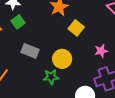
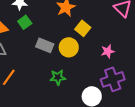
gray rectangle: (30, 51) -> (45, 45), moved
yellow circle: (62, 59) -> (69, 47), moved

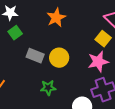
yellow square: (83, 28) -> (103, 39), moved
pink star: (108, 51) -> (98, 62), size x1.5

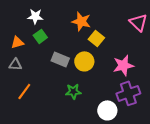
orange star: (56, 18) -> (81, 21), turned -30
yellow square: (103, 39) -> (96, 38), moved

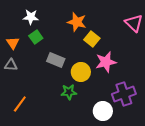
orange triangle: (17, 42) -> (13, 43), turned -48
yellow circle: (84, 61) -> (81, 72), moved
pink star: (123, 65) -> (106, 62), moved
orange line: (24, 91) -> (20, 104), moved

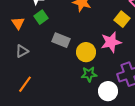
yellow square: (92, 39) -> (122, 19), moved
gray triangle: (11, 65) -> (22, 51), moved, turned -32
green star: (69, 92) -> (89, 74), moved

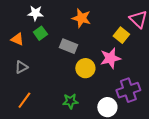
orange triangle: (18, 23) -> (17, 39), turned -32
gray rectangle: (61, 40) -> (68, 46), moved
green star: (89, 74) -> (70, 101), moved

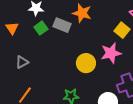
orange triangle: (17, 39) -> (12, 28), moved, turned 32
gray rectangle: (68, 46) -> (62, 25), moved

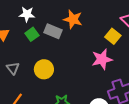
gray triangle: (22, 62) -> (13, 68), turned -40
yellow circle: (86, 63) -> (44, 69), moved

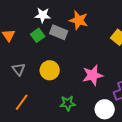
white star: (27, 14) -> (43, 15), moved
pink star: (102, 59) -> (93, 75), moved

